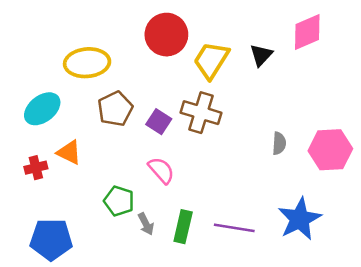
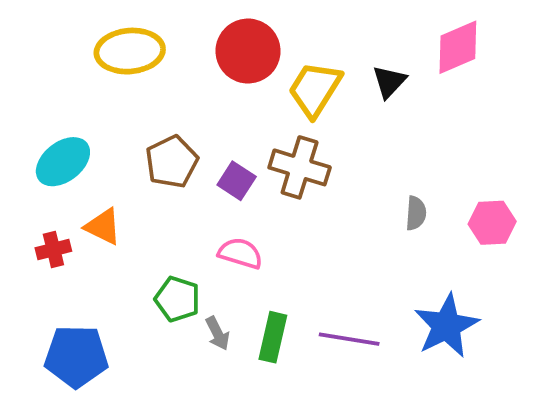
yellow ellipse: (87, 63) -> (130, 51), moved
pink hexagon: (330, 150) -> (492, 223), size x0.7
pink semicircle: (161, 170) -> (240, 253), turned -32

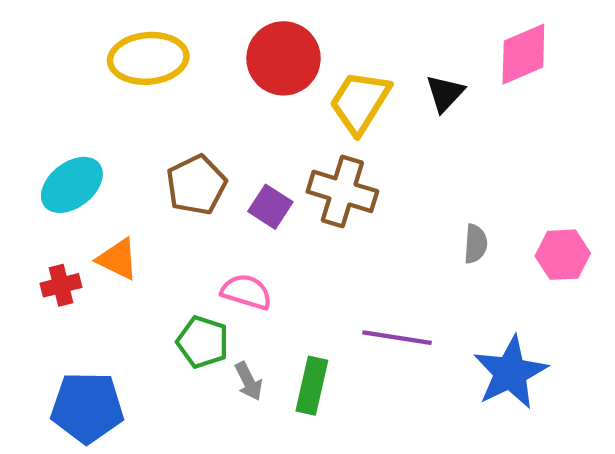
pink semicircle: (240, 253) -> (246, 292), moved
purple line: (349, 339) -> (397, 338), moved

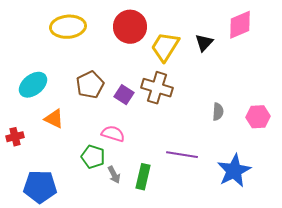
red cross: (61, 285) -> (15, 137), moved

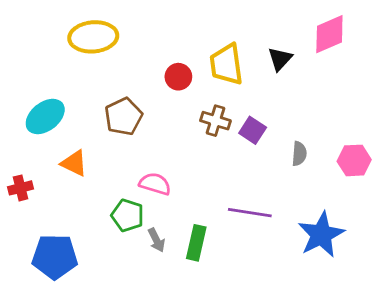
red circle: (130, 27) -> (178, 77), moved, size x0.6
yellow trapezoid: (165, 47) -> (226, 64), turned -40
brown cross: (157, 88) -> (215, 121), size x0.7
purple square: (124, 95) -> (253, 130), moved

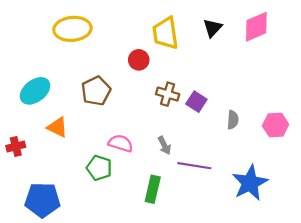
black triangle: (280, 59) -> (213, 28), moved
yellow trapezoid: (226, 64) -> (165, 33), moved
gray arrow: (156, 240) -> (164, 145), moved

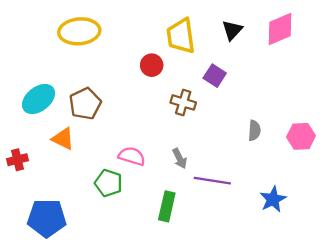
brown pentagon: (96, 91) -> (85, 104), moved
purple square: (196, 102) -> (215, 76), moved
blue star: (250, 183) -> (273, 199), size x0.7

